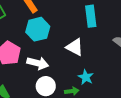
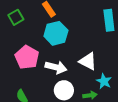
white triangle: (75, 47) -> (88, 61), moved

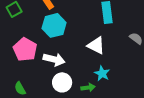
white triangle: (88, 61) -> (96, 45), moved

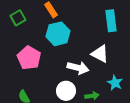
white arrow: (54, 59) -> (78, 68), moved
cyan star: (102, 73) -> (115, 83), moved

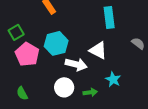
green square: (18, 18) -> (16, 32), moved
cyan hexagon: (58, 34) -> (56, 43), moved

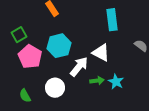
white arrow: (76, 64) -> (79, 67), turned -65
white circle: (64, 87) -> (55, 88), moved
green arrow: (90, 92) -> (97, 81), moved

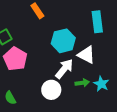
cyan hexagon: (59, 46) -> (63, 41), moved
white circle: (55, 88) -> (51, 90), moved

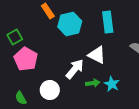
cyan hexagon: (63, 41) -> (70, 24), moved
white circle: (51, 90) -> (50, 90), moved

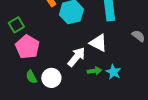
green semicircle: (21, 98) -> (31, 77), moved

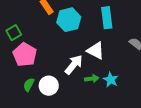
green semicircle: (31, 77) -> (29, 85), turned 56

